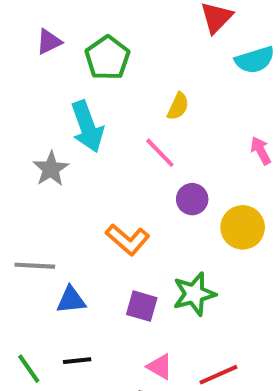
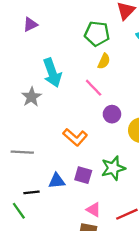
green pentagon: (107, 58) -> (97, 34), moved, turned -30
blue triangle: (71, 300) -> (57, 181), moved
black line: (77, 361) -> (31, 192), moved

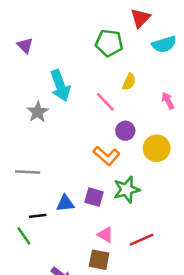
purple triangle: (30, 24) -> (25, 46), moved, turned -49
yellow semicircle: (104, 61) -> (129, 82), moved
orange L-shape: (75, 137) -> (107, 156), moved

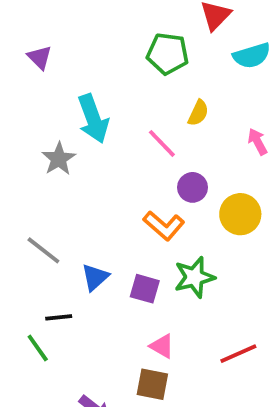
gray line: (28, 172) -> (43, 250), turned 35
blue triangle: (65, 203) -> (95, 277), moved, turned -36
red line: (142, 240) -> (238, 354), moved

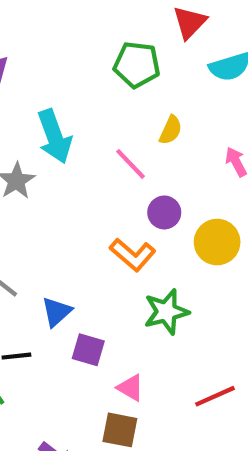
purple square: (145, 289) -> (88, 350), moved

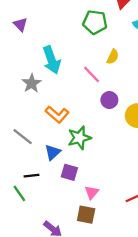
orange L-shape: (133, 255) -> (57, 114), moved
green star: (166, 312) -> (79, 138), moved
pink triangle: (130, 388) -> (92, 192), turned 40

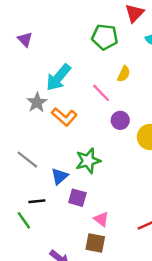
cyan arrow: (52, 60) -> (58, 77), turned 60
orange L-shape: (57, 114) -> (64, 117), moved
pink triangle: (92, 192) -> (101, 219), turned -32

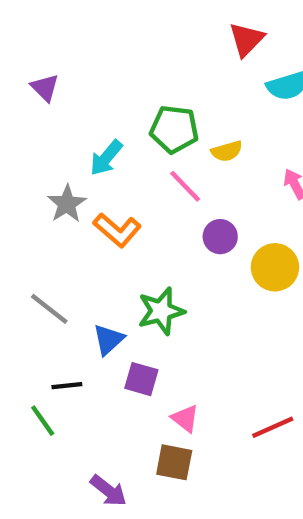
green pentagon: (105, 37) -> (174, 129), moved
yellow semicircle: (124, 74) -> (227, 151), turned 49
cyan arrow: (58, 77) -> (106, 158), size x0.7

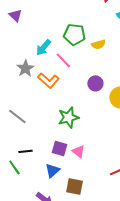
pink line: (185, 186) -> (63, 60), moved
blue triangle: (108, 340) -> (52, 170), moved
pink triangle: (185, 418) -> (78, 151), moved

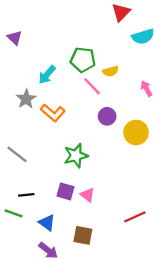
pink line: (63, 60) -> (92, 86), moved
green line: (14, 167) -> (13, 213), turned -35
blue triangle: (52, 170) -> (47, 223), moved, turned -42

